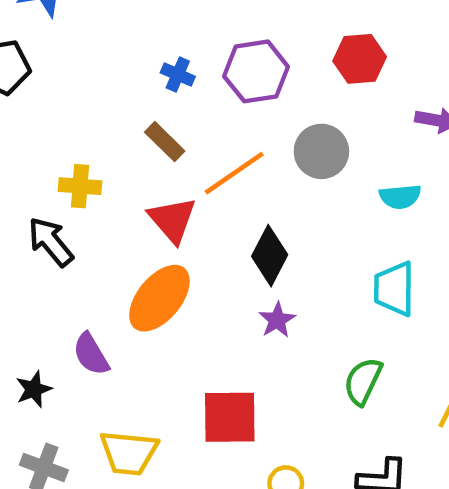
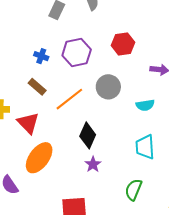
red triangle: (172, 220) -> (28, 123), moved

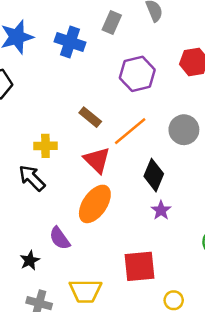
blue cross: (41, 56) -> (70, 42), moved, size x1.6
gray circle: (108, 87) -> (184, 130), moved
red triangle: (28, 123) -> (97, 160), moved

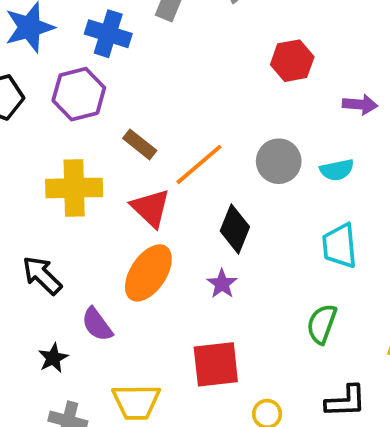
purple hexagon: (137, 74) -> (79, 94), moved
yellow cross: (45, 146) -> (74, 188), size x1.6
black arrow: (32, 178) -> (42, 275), moved
purple star: (161, 210) -> (222, 284), moved

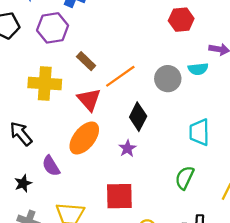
cyan semicircle: (337, 170) -> (198, 69), moved

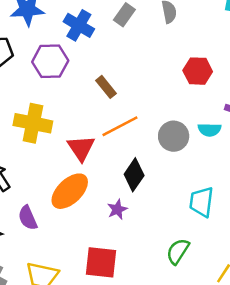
brown rectangle: (86, 61) -> (106, 87), moved

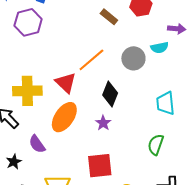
brown rectangle: (106, 87) -> (109, 17), moved
yellow cross: (33, 123) -> (27, 91), moved

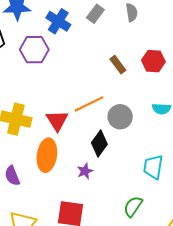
gray circle: (133, 58) -> (120, 117), moved
orange ellipse: (64, 117) -> (47, 155), turned -40

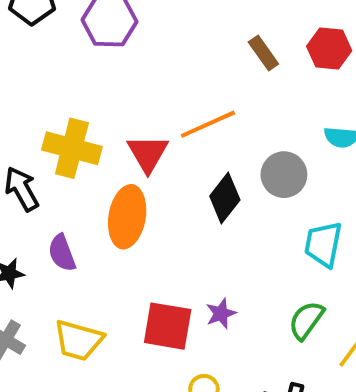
gray circle: (120, 117) -> (284, 175), moved
purple star: (85, 171) -> (221, 313), moved
green semicircle: (133, 206) -> (306, 320), moved

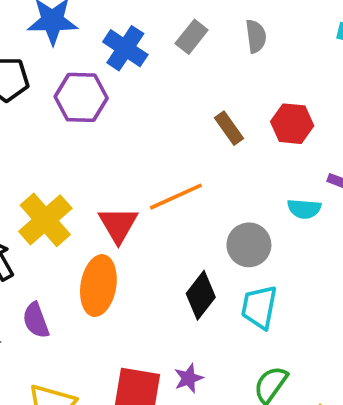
yellow cross: (72, 148) -> (45, 220), turned 34
black diamond: (225, 198) -> (201, 295), moved
cyan trapezoid: (323, 244) -> (259, 307), moved

